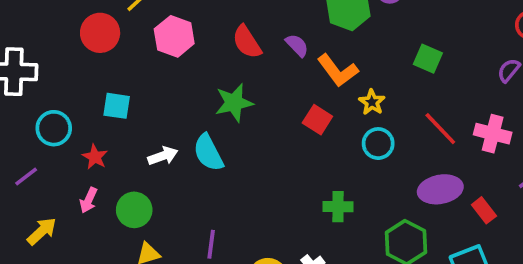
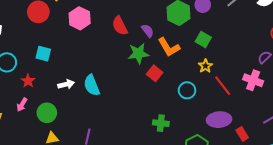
green square: (428, 59) -> (203, 39), moved
yellow star: (372, 102) -> (205, 66), moved
green star: (234, 103) -> (138, 54), moved
pink cross: (493, 134) -> (253, 80), moved

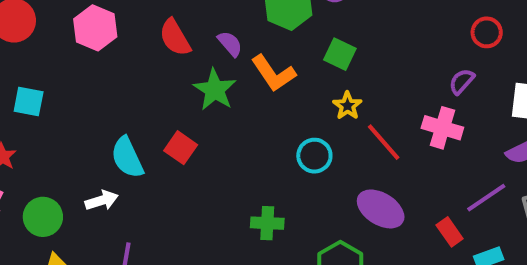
green star: (138, 54) -> (215, 90), turned -30
red square: (155, 73) -> (181, 148), moved
white arrow: (66, 84) -> (102, 201), moved
purple ellipse: (219, 120) -> (381, 209), turned 40
red rectangle: (242, 134) -> (450, 232), moved

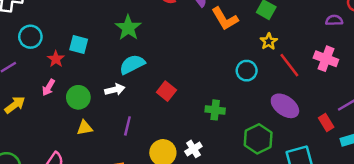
purple semicircle: (462, 81) -> (334, 20), moved, turned 42
green star: (215, 90) -> (128, 28), moved
cyan square: (29, 102) -> (79, 45), moved
red square: (181, 148) -> (166, 91), moved
cyan semicircle: (127, 157) -> (132, 64), turned 85

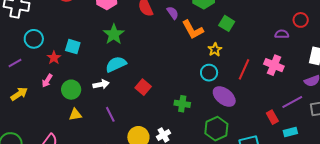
yellow star: (269, 41) -> (215, 50), moved
red line: (289, 65) -> (244, 69), turned 60
purple ellipse: (285, 106) -> (224, 97), moved
purple line: (127, 126) -> (110, 114), turned -42

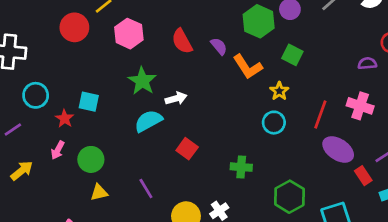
white arrow: (101, 84) -> (176, 98), moved
purple ellipse: (224, 97) -> (338, 149), moved

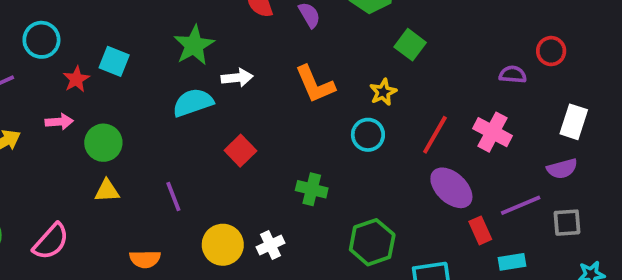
orange L-shape: (248, 67) -> (315, 84), moved
pink arrow: (58, 150) -> (59, 122), turned -132

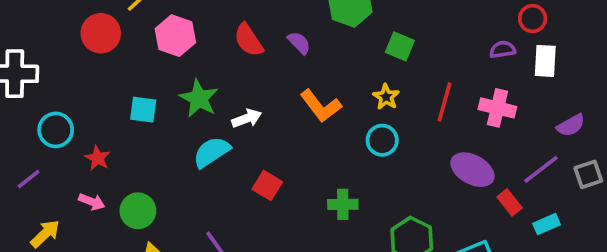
cyan square: (114, 61) -> (143, 110), moved
pink arrow: (59, 122) -> (92, 202), turned 40
white rectangle: (574, 122) -> (545, 61), moved
red line: (435, 135) -> (444, 102), moved

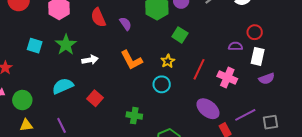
purple semicircle: (571, 125) -> (267, 79), moved
cyan semicircle: (212, 152) -> (63, 86), moved

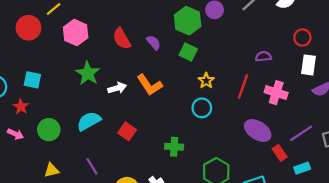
green square: (180, 35) -> (188, 52), moved
cyan square: (35, 46) -> (32, 80), moved
purple semicircle: (235, 46) -> (263, 56), moved
orange L-shape: (131, 60) -> (149, 85), moved
green circle: (22, 100) -> (49, 130), moved

